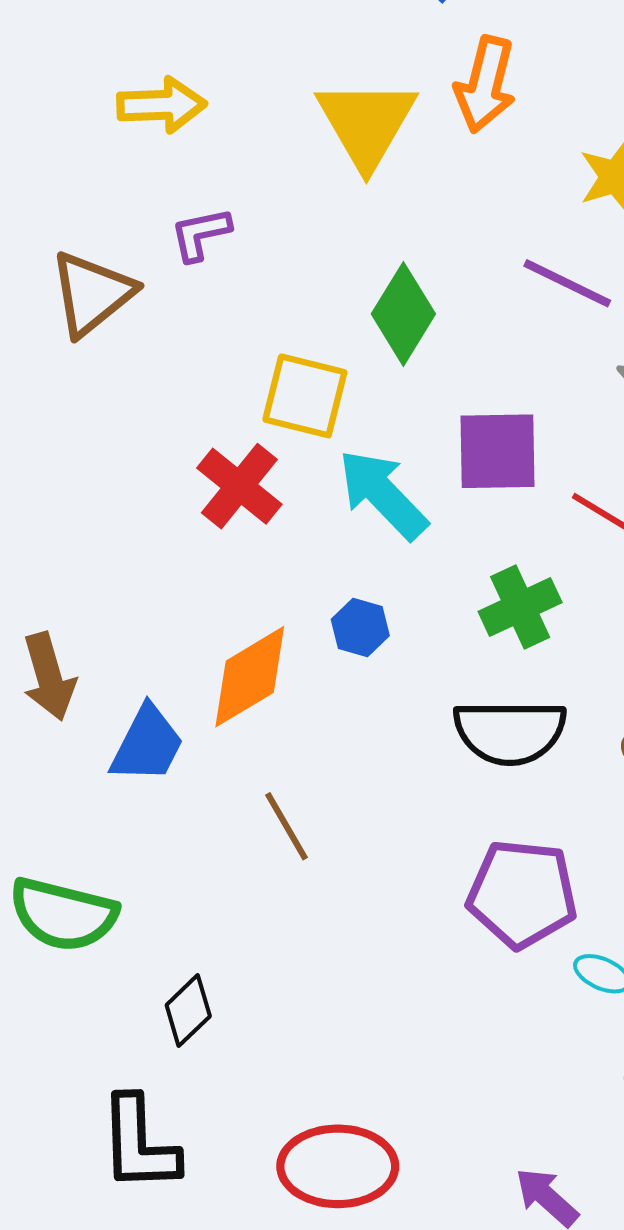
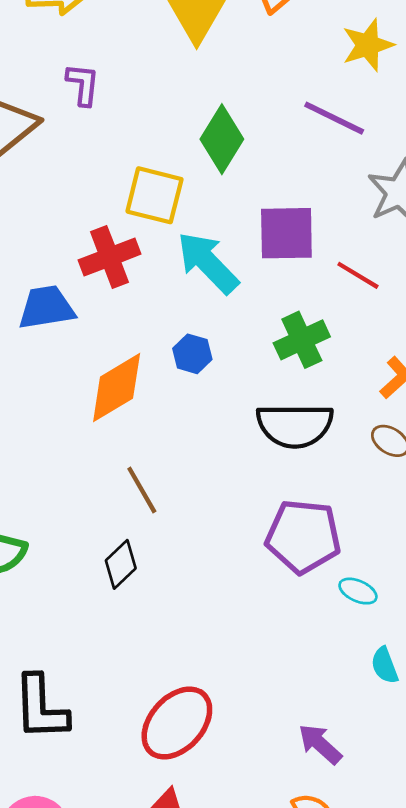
purple L-shape: (200, 234) -> (83, 84), turned 108
red cross: (239, 486) -> (110, 257), turned 30
blue trapezoid: (147, 744) -> (46, 308), moved, turned -126
black diamond: (188, 1011) -> (121, 564), moved
red ellipse: (338, 1166) -> (177, 723), turned -48

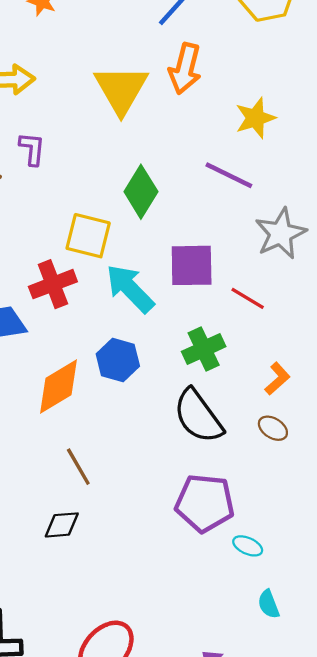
blue hexagon: (192, 354) -> (118, 360), size x1.4
black semicircle: (295, 425) -> (198, 416), turned 54
black diamond: (121, 564) -> (62, 525), turned 39

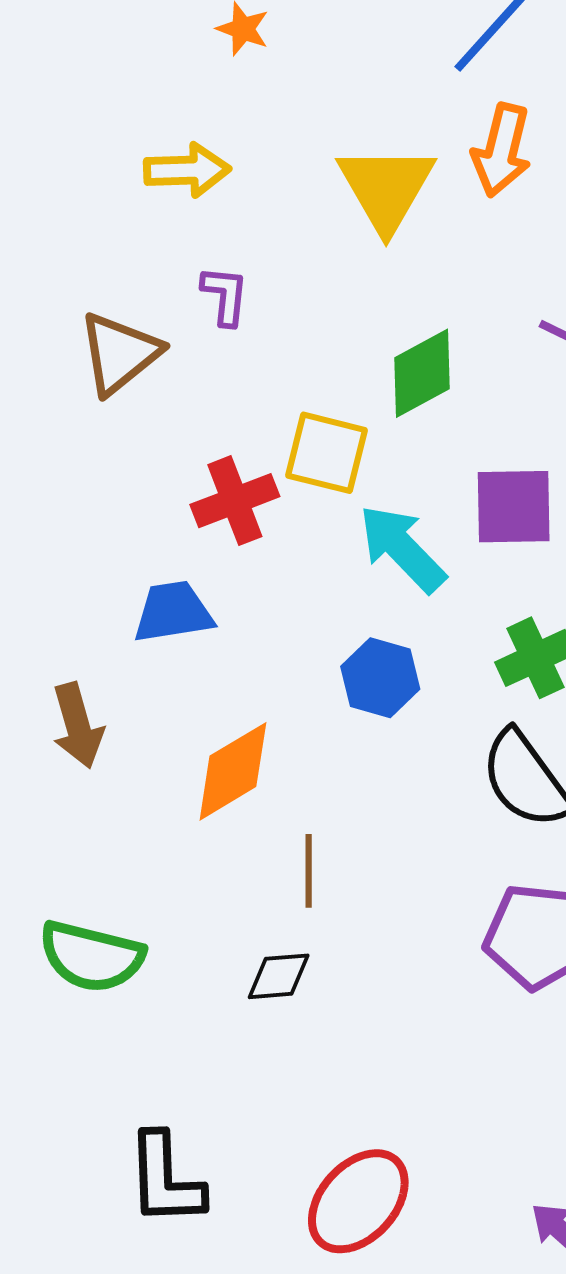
green diamond: (141, 192) -> (422, 373), turned 30
red cross: (53, 284) -> (235, 501), moved
orange diamond: (58, 386) -> (233, 771), moved
brown line: (78, 467) -> (309, 871), turned 30

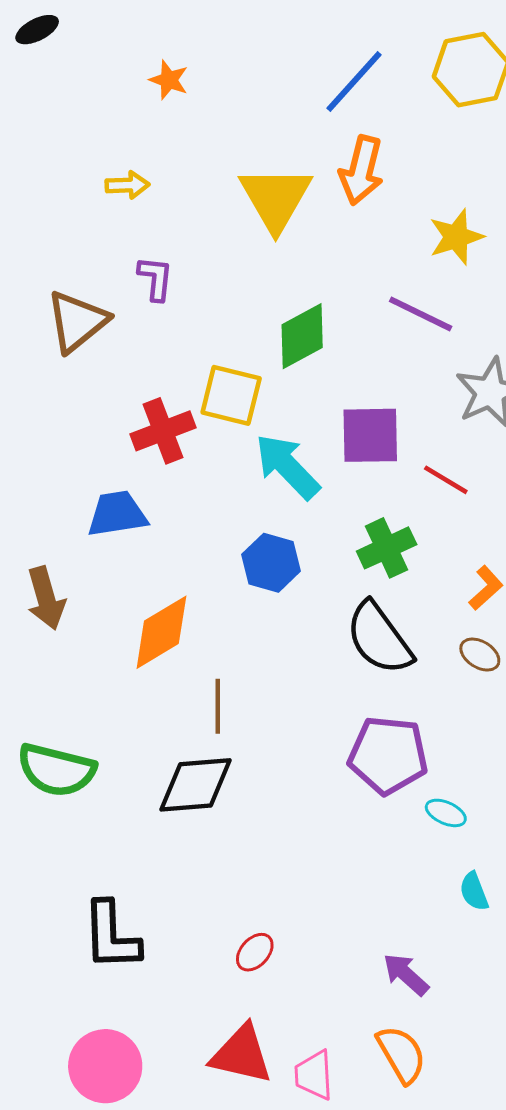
yellow arrow: (187, 170) -> (127, 185), size x0.7
black diamond: (279, 976) -> (196, 785), size x1.6
red ellipse: (358, 1201) -> (255, 952), size x0.5

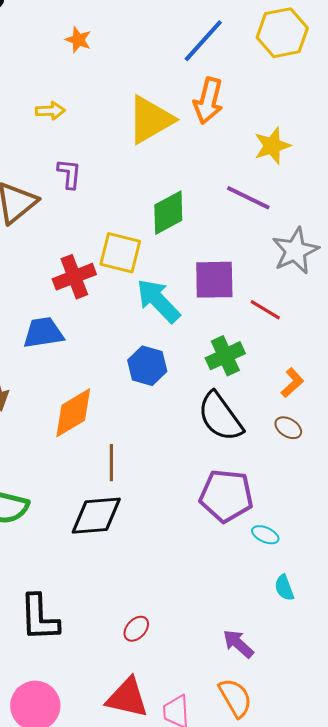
yellow triangle: (276, 198) -> (150, 120), turned 30

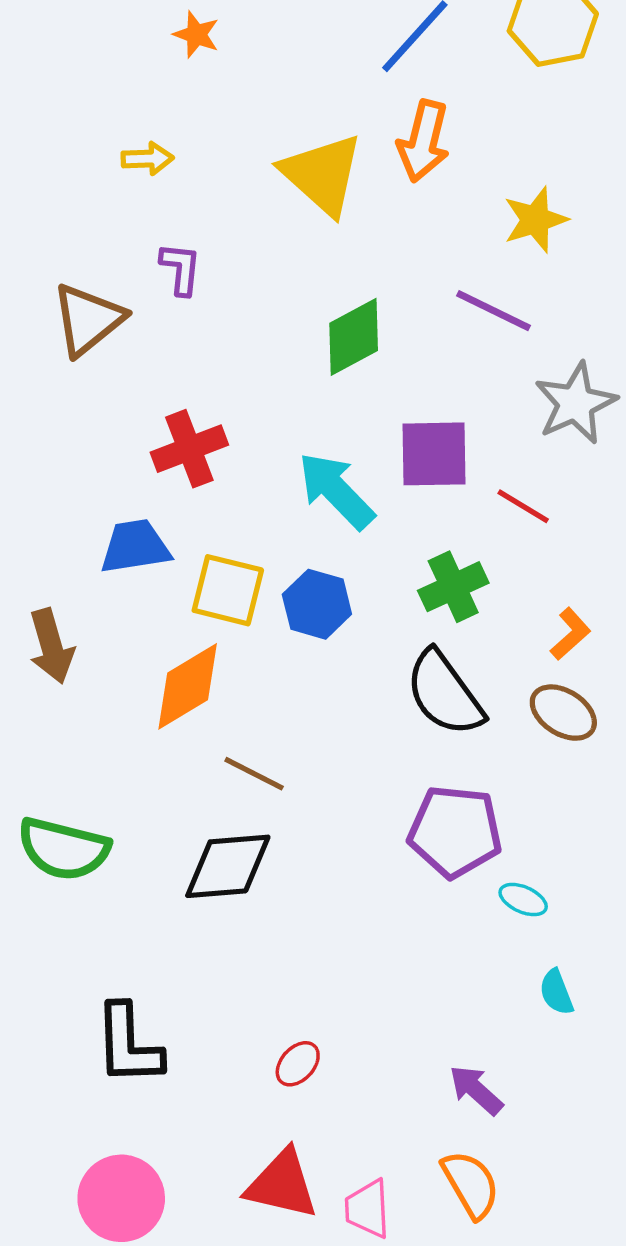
yellow triangle: (150, 120) -> (322, 174), turned -48
yellow square: (120, 253) -> (228, 590), moved
brown ellipse: (288, 428) -> (563, 713), size x1.4
brown line: (111, 463) -> (254, 774), turned -63

